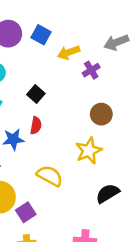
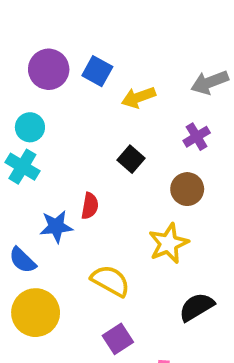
purple cross: (91, 70) -> (197, 137), moved
black square: (36, 94) -> (131, 159), moved
purple square: (26, 212) -> (118, 339), moved

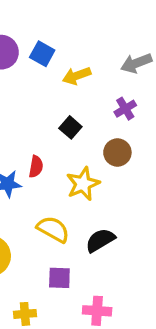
yellow star: (168, 243) -> (83, 184), moved
black semicircle: (197, 307) -> (100, 240), moved
purple square: (118, 339) -> (59, 278), turned 35

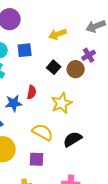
blue square: (42, 54) -> (25, 50), moved, turned -35
brown circle: (117, 152) -> (76, 69), moved
purple square: (59, 278) -> (37, 159), moved

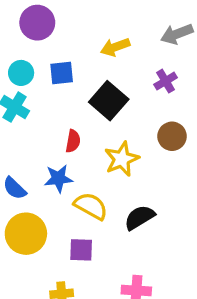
black square: (54, 67) -> (109, 101), size x1.6
brown circle: (76, 69) -> (172, 136), moved
blue star: (14, 103) -> (58, 178), moved

